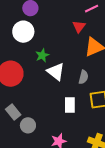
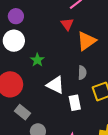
white triangle: (56, 72) -> (55, 85), moved
gray rectangle: (13, 112) -> (22, 112), moved

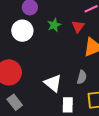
green star: (37, 60) -> (54, 25), moved

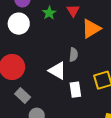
gray semicircle: (82, 77) -> (73, 55), moved

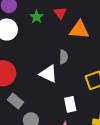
orange triangle: (91, 29) -> (79, 30), turned 40
white rectangle: (75, 90) -> (70, 104), moved

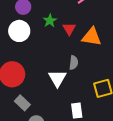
red triangle: (60, 13) -> (69, 29), moved
white triangle: (48, 74) -> (57, 78), turned 30

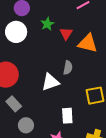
white triangle: (57, 78) -> (50, 82), turned 36

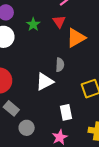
red triangle: (66, 34) -> (59, 22), moved
orange triangle: (88, 43) -> (76, 38), turned -35

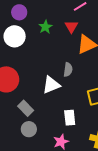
gray rectangle: (11, 108) -> (26, 108), moved

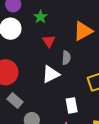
red triangle: (71, 27) -> (49, 41), moved
gray rectangle: (26, 108) -> (15, 101), moved

